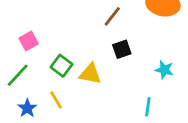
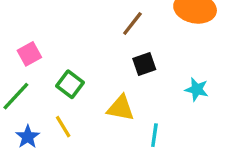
yellow triangle: (90, 74) -> (121, 108), moved
cyan line: (148, 107) -> (154, 135), moved

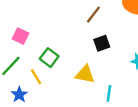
pink square: (29, 54) -> (20, 36), turned -35
yellow line: (63, 127) -> (36, 77), moved

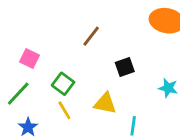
brown line: (93, 15) -> (91, 36), moved
yellow line: (36, 77) -> (64, 110), moved

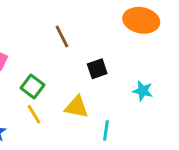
brown line: (91, 36) -> (62, 36), turned -65

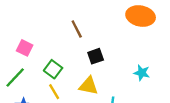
black square: (97, 69) -> (96, 56), moved

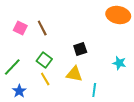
brown line: (77, 29) -> (42, 28), moved
pink square: (25, 48) -> (20, 28), moved

